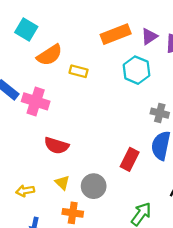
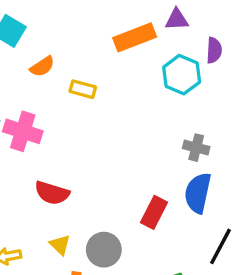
purple triangle: (149, 36) -> (177, 20), moved, turned 30
orange semicircle: (50, 55) -> (42, 67), size x0.7
cyan hexagon: (137, 70) -> (182, 75), moved

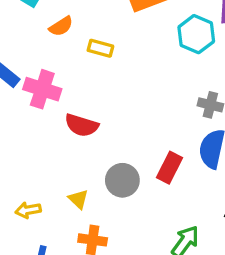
red semicircle: (52, 193) -> (82, 125), moved
gray circle: (104, 250) -> (122, 180), moved

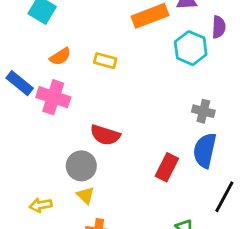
orange semicircle: (61, 26) -> (60, 56), moved
red semicircle: (82, 125) -> (105, 135), moved
gray circle: (122, 180) -> (81, 166), moved

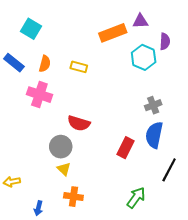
orange semicircle: (60, 56) -> (45, 64), turned -42
blue rectangle: (20, 83) -> (14, 63), moved
gray cross: (203, 111) -> (153, 105), turned -35
yellow arrow: (41, 205) -> (12, 182), moved

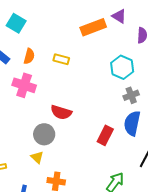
purple triangle: (140, 21) -> (119, 16), turned 35
cyan hexagon: (144, 57) -> (122, 67), moved
yellow triangle: (64, 169) -> (37, 157), moved

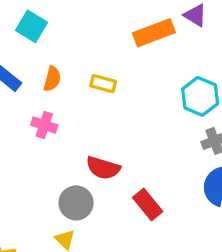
pink cross: (24, 85) -> (44, 125), size x0.7
red rectangle: (105, 135) -> (148, 204), moved, turned -66

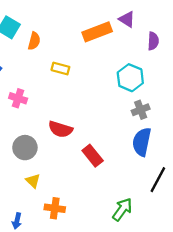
orange semicircle: (52, 79) -> (34, 41), moved
gray circle: (76, 203) -> (25, 148), moved

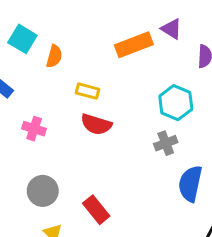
gray cross: (141, 110) -> (166, 143), moved
red semicircle: (60, 129) -> (96, 124), moved
red rectangle: (93, 156) -> (96, 210), moved

